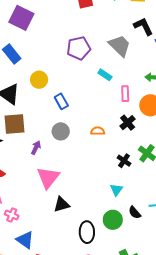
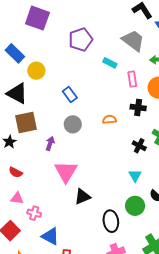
purple square: (21, 18) -> (37, 18), moved
gray trapezoid: (120, 46) -> (133, 41), moved
yellow circle: (39, 80) -> (36, 71), moved
black cross: (128, 123) -> (138, 108), turned -35

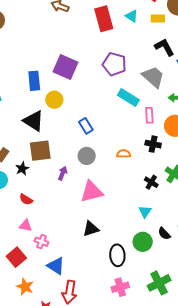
purple square: (37, 18) -> (65, 67), moved
purple pentagon: (81, 40) -> (114, 64), moved, turned 30
blue rectangle: (15, 53) -> (34, 81), turned 36
cyan rectangle: (110, 63) -> (128, 97), size x1.5
pink triangle: (66, 172) -> (92, 192), moved, turned 40

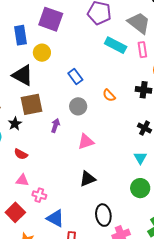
pink rectangle: (149, 115) -> (142, 50), moved
orange semicircle: (124, 154) -> (109, 95), moved, turned -128
pink triangle: (92, 192) -> (86, 142), size x0.7
black ellipse: (117, 255) -> (103, 215), moved

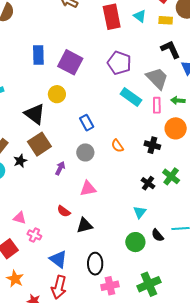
blue rectangle: (21, 35) -> (38, 55), moved
brown square: (32, 104) -> (39, 144), turned -30
red semicircle: (21, 154) -> (64, 211), moved
blue triangle: (55, 218) -> (58, 259), moved

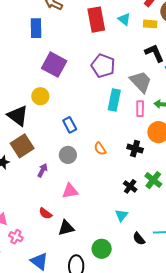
blue rectangle: (38, 55) -> (36, 28), moved
cyan rectangle: (131, 97) -> (114, 100), turned 65
green circle: (135, 242) -> (102, 249), moved

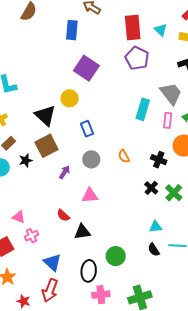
purple pentagon: (103, 66) -> (137, 58), moved
blue rectangle: (70, 125) -> (87, 129), moved
black cross: (130, 186) -> (151, 188), moved
cyan triangle: (121, 215) -> (156, 227), moved, turned 40
pink cross: (16, 237) -> (32, 236), turned 32

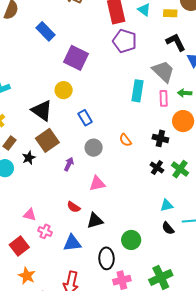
blue rectangle: (72, 30) -> (46, 31), moved, turned -42
pink cross: (32, 236) -> (45, 231), turned -32
blue triangle: (52, 262) -> (72, 243), moved, turned -42

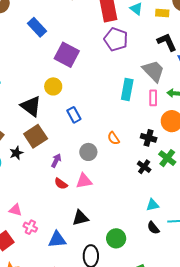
gray circle: (94, 148) -> (88, 152), moved
green cross: (180, 169) -> (167, 158), moved
red semicircle: (74, 207) -> (61, 184), moved

